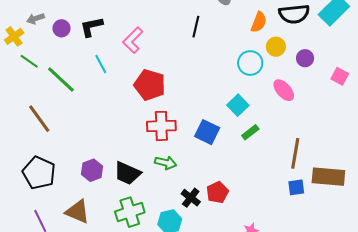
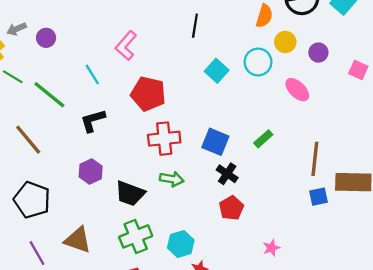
black L-shape: (91, 27) -> (93, 121), moved
cyan square: (238, 105) -> (217, 71), moved
purple hexagon: (92, 170) -> (91, 171), moved
black cross: (191, 198) -> (227, 174), moved

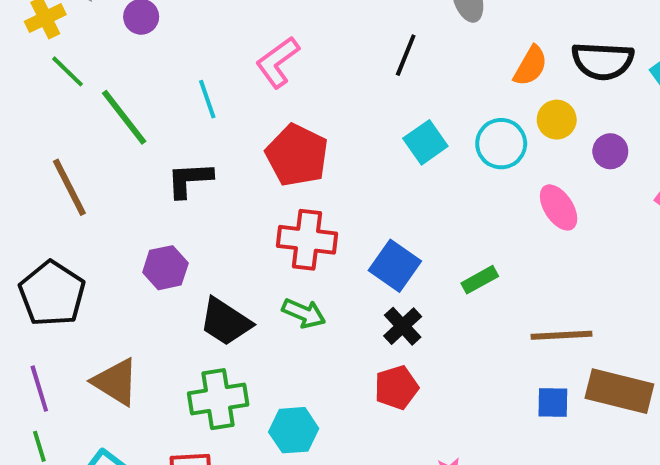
brown line: (315, 159) -> (562, 335), turned 68

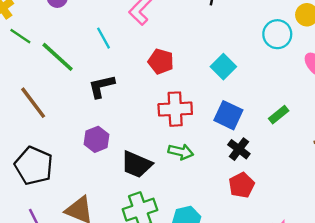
cyan square: (425, 142) -> (223, 67), moved
red pentagon: (297, 155) -> (161, 61), size x0.7

